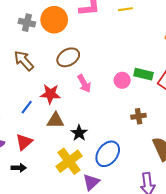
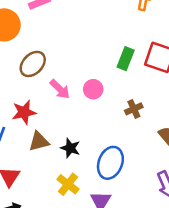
green rectangle: (143, 74) -> (126, 59), turned -66
pink circle: (122, 80) -> (93, 89), moved
yellow cross: (69, 161) -> (68, 184), size x0.7

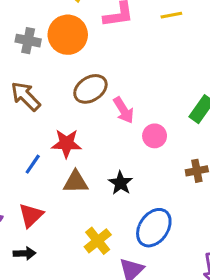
pink arrow: (60, 89) -> (124, 110), moved
black star: (70, 148) -> (121, 183), moved

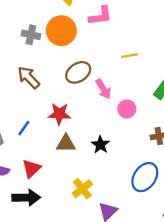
yellow line: (171, 15) -> (129, 56), moved
blue line: (33, 164) -> (24, 128), moved
blue ellipse: (154, 228) -> (145, 177), moved
black arrow: (25, 253) -> (26, 198), size x1.6

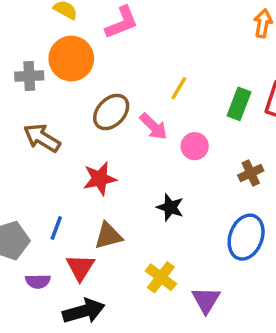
yellow line: (129, 56) -> (179, 88), moved, turned -35
blue line: (24, 128) -> (56, 228), moved
brown triangle: (66, 143) -> (108, 236), moved

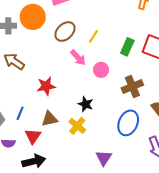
brown ellipse: (111, 112) -> (65, 32), moved
brown cross: (251, 173) -> (132, 86), size x1.5
yellow cross: (161, 277) -> (77, 126), moved

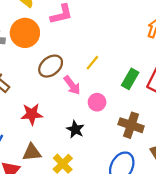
brown ellipse: (65, 32) -> (51, 66), moved
brown cross: (132, 86) -> (131, 125), turned 35
black star: (86, 104) -> (75, 129), moved

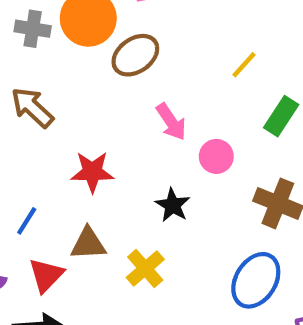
yellow line: (92, 63) -> (244, 65), moved
brown ellipse: (51, 66) -> (135, 55), moved

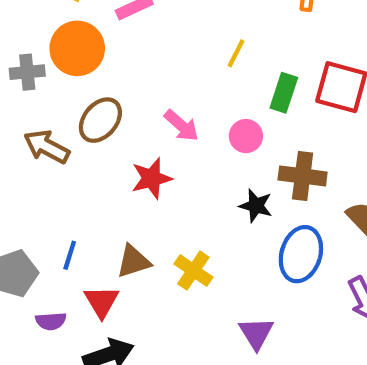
brown ellipse: (135, 55) -> (100, 120), moved
pink circle: (216, 156) -> (246, 136), moved
red star: (92, 172) -> (152, 178), moved
black star: (173, 205) -> (256, 206), moved

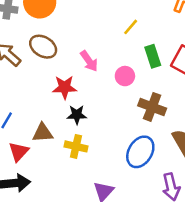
green rectangle: (284, 93) -> (153, 56), turned -50
brown ellipse: (100, 120) -> (43, 47), turned 68
black star: (256, 206) -> (77, 115), moved, turned -30
yellow cross: (193, 271) -> (76, 146), turned -35

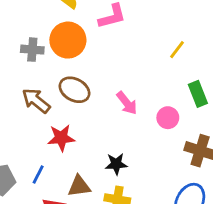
yellow line: (131, 27) -> (177, 50), moved
red star: (65, 87) -> (61, 138), moved

